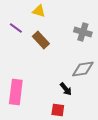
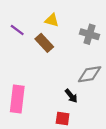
yellow triangle: (39, 11) -> (52, 20), moved

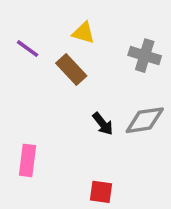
black arrow: (71, 96) -> (103, 124), moved
pink rectangle: (17, 99) -> (28, 160), size x0.7

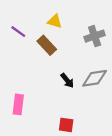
gray cross: (145, 56) -> (95, 36), turned -36

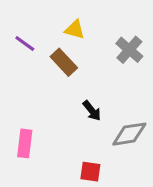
gray cross: (95, 36) -> (129, 50), turned -30
gray diamond: (95, 78) -> (129, 134), moved

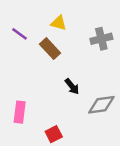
gray cross: (129, 50) -> (101, 39), turned 35
red square: (90, 172) -> (54, 134), moved, turned -35

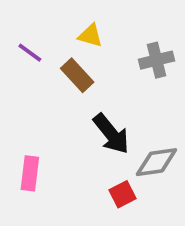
black arrow: (72, 86) -> (111, 134), size x1.6
red square: (54, 134) -> (122, 194), moved

